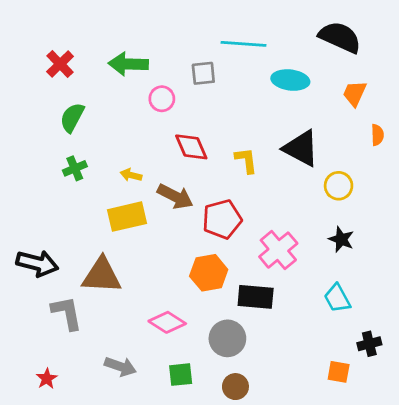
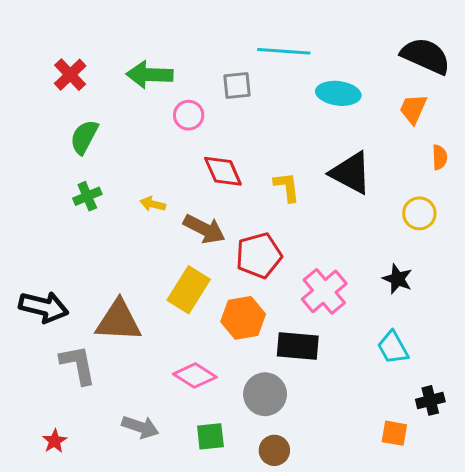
black semicircle: (340, 37) -> (426, 56), moved
yellow circle: (339, 186) -> (419, 213), moved
yellow rectangle: (127, 217) -> (189, 290), moved, turned -45

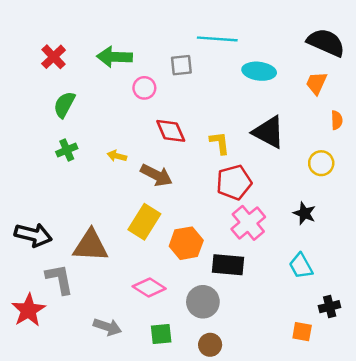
red pentagon: (259, 255) -> (234, 182), moved
red star: (55, 441) -> (28, 310), moved, size x1.8

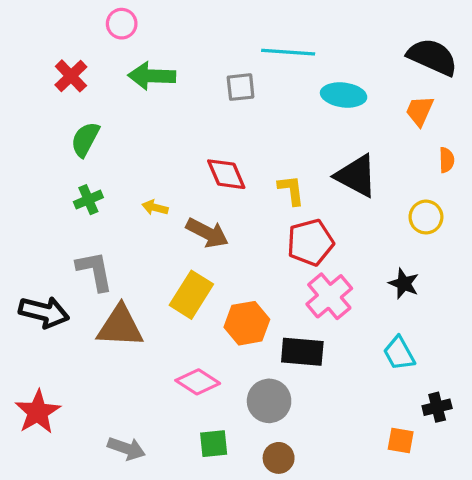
pink circle: (144, 88) -> (122, 24), moved
gray L-shape: (60, 279) -> (95, 271), moved
gray arrow: (107, 327) -> (126, 448), moved

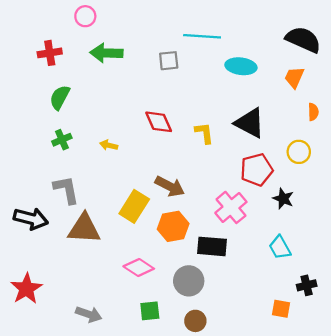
red cross: (71, 76) -> (50, 53), turned 35
brown arrow: (207, 233) -> (170, 186), moved
red pentagon: (310, 242) -> (257, 170), moved

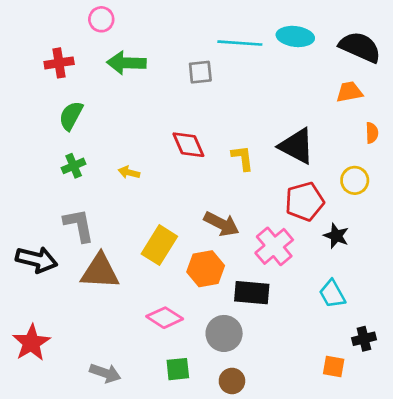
cyan ellipse: (241, 66) -> (295, 36), moved
orange trapezoid: (294, 77) -> (349, 92), turned 55
brown arrow: (170, 186) -> (221, 224), moved

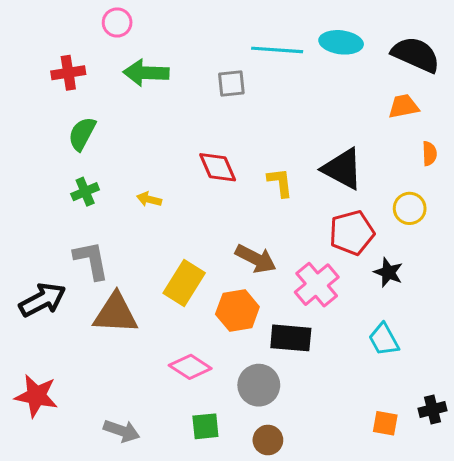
black arrow: (37, 260) -> (42, 300), turned -42
black cross: (364, 339) -> (432, 410), moved
red star: (31, 343) -> (36, 396), turned -30

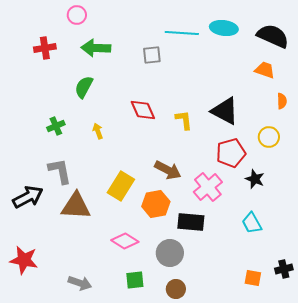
orange trapezoid: (404, 106) -> (265, 70), turned 30
green semicircle: (82, 134) -> (84, 87), moved
yellow arrow: (149, 199) -> (98, 131), turned 56

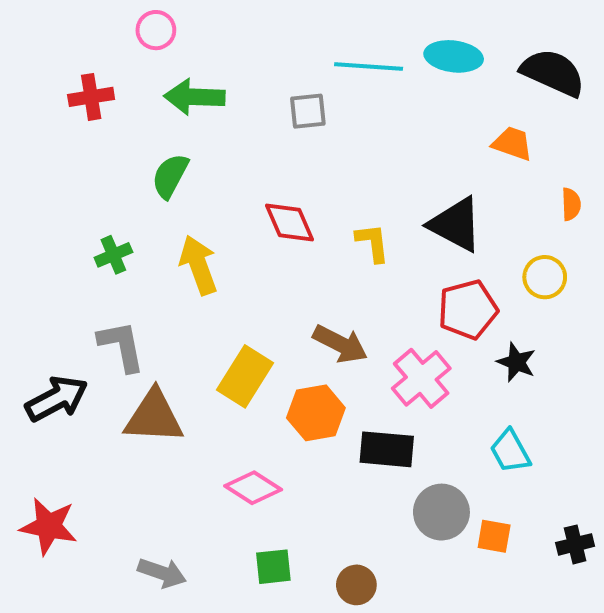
orange trapezoid: (265, 70) -> (512, 143), moved
yellow arrow: (98, 131) -> (198, 265), size x1.8
gray circle: (170, 253) -> (441, 512), moved
orange square: (253, 278) -> (494, 536), moved

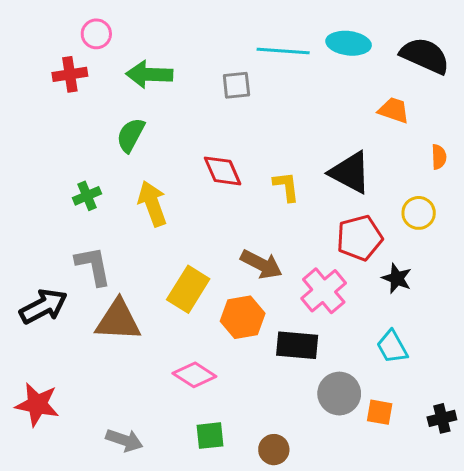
pink circle: (156, 30) -> (96, 34), moved

